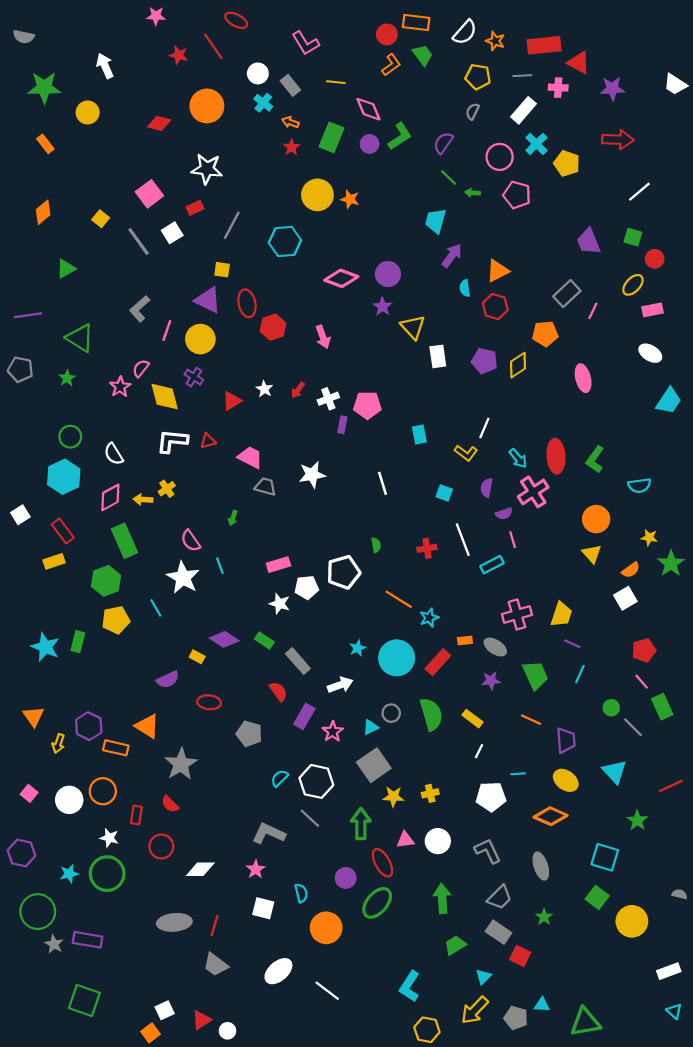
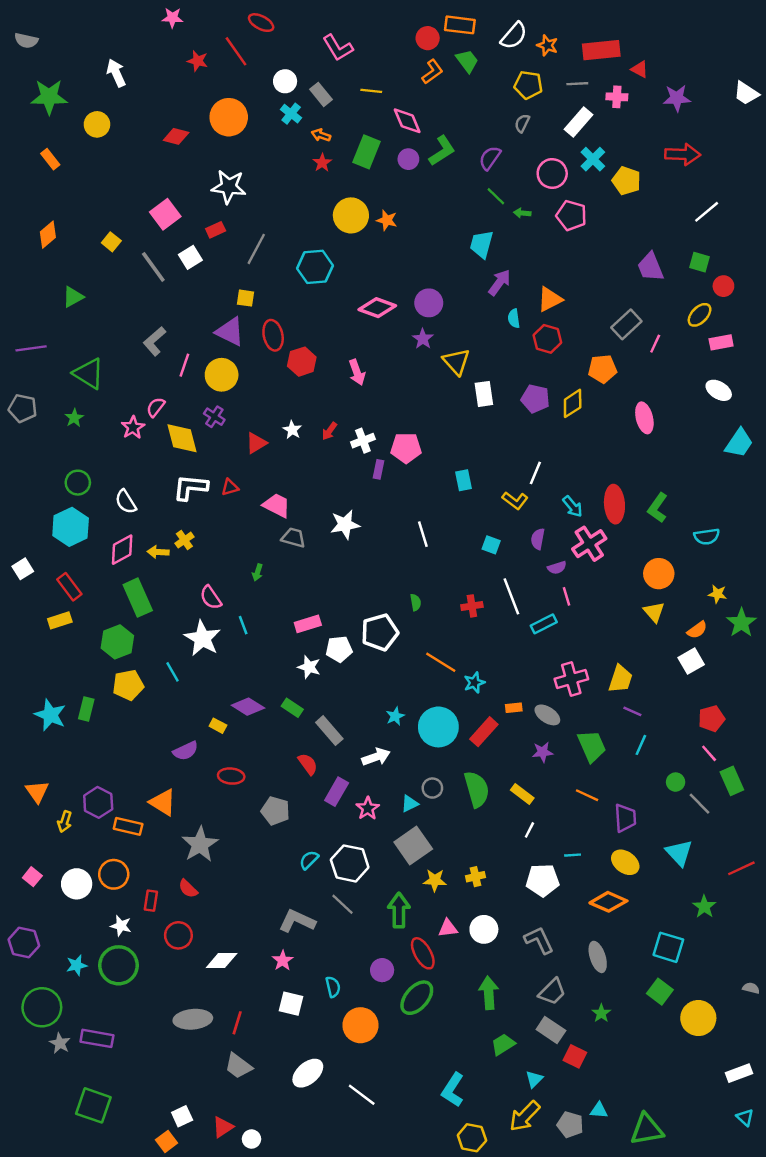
red triangle: (579, 63) -> (640, 69), size x0.7

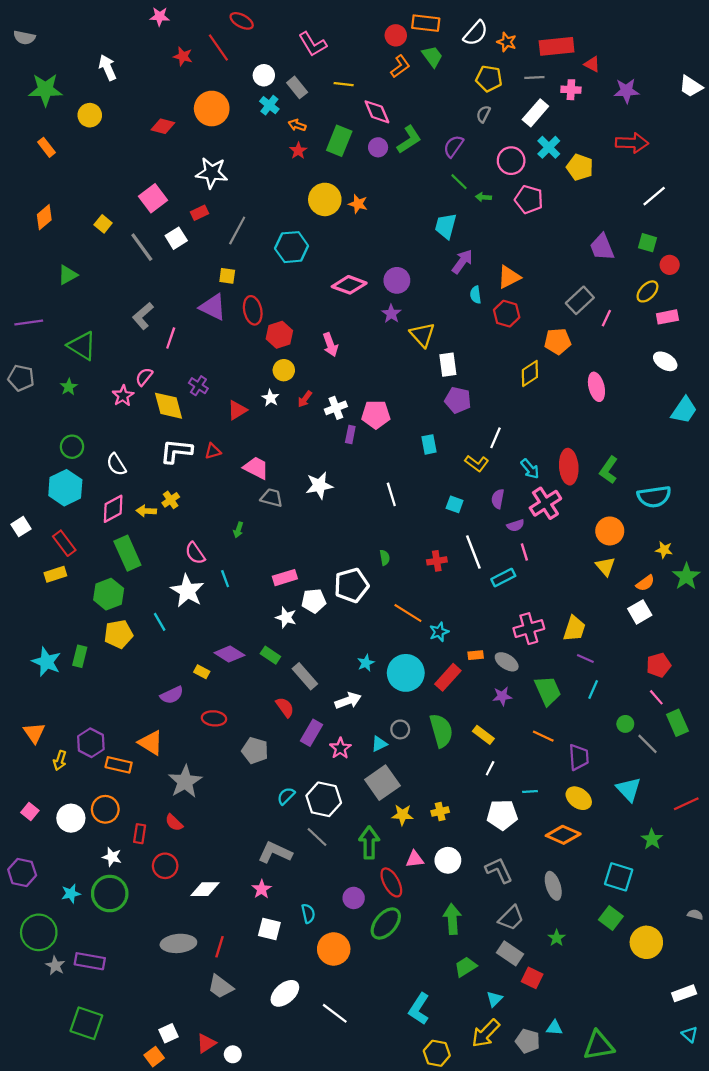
yellow circle: (222, 375) -> (284, 370), moved, size x0.7
purple pentagon: (535, 399) -> (458, 400), moved
cyan semicircle: (707, 536) -> (654, 497), size x1.4

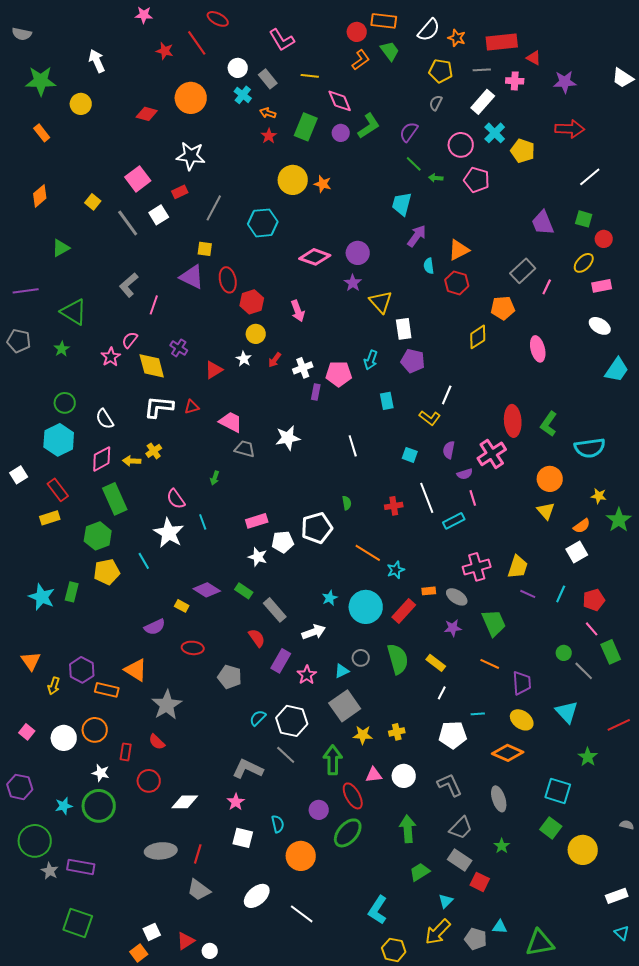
cyan arrow: (530, 469) -> (371, 360), moved, turned 60
cyan line: (593, 690) -> (561, 594), moved

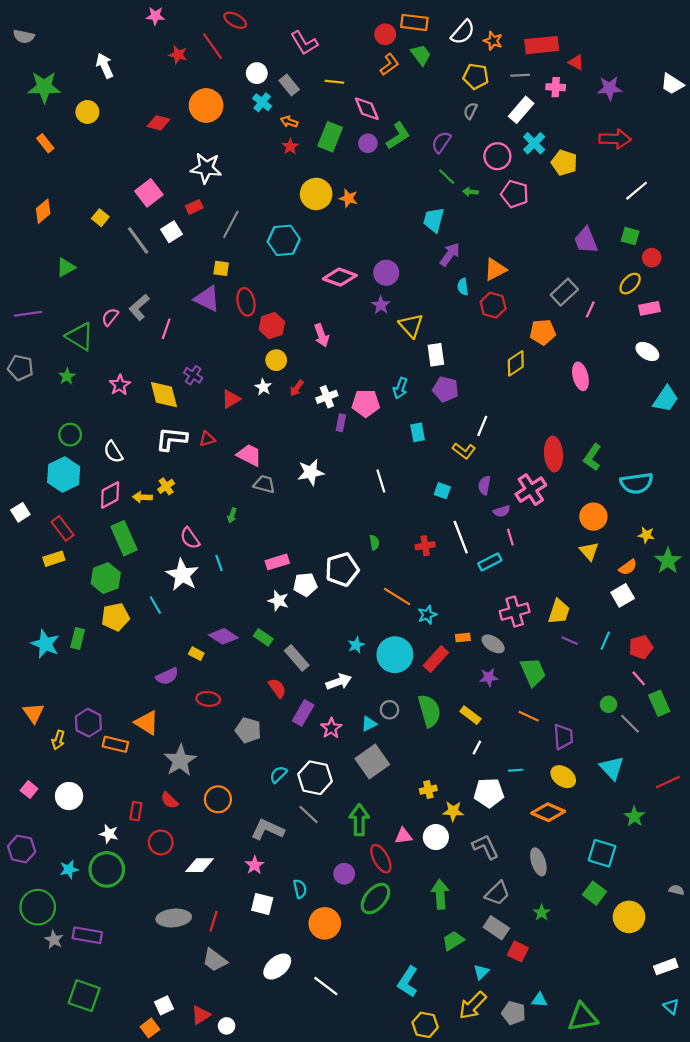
pink semicircle: (130, 340) -> (110, 317), moved
orange circle: (95, 730) -> (218, 799), moved
yellow star: (363, 735) -> (453, 811), moved

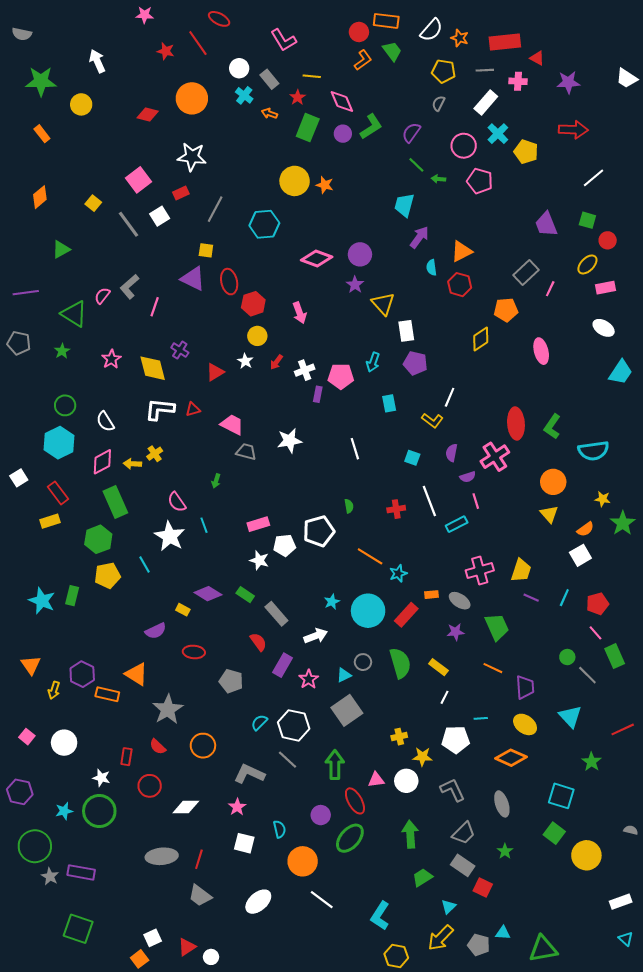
red star: (290, 146) -> (298, 97), moved
white line: (326, 986) -> (322, 900), moved

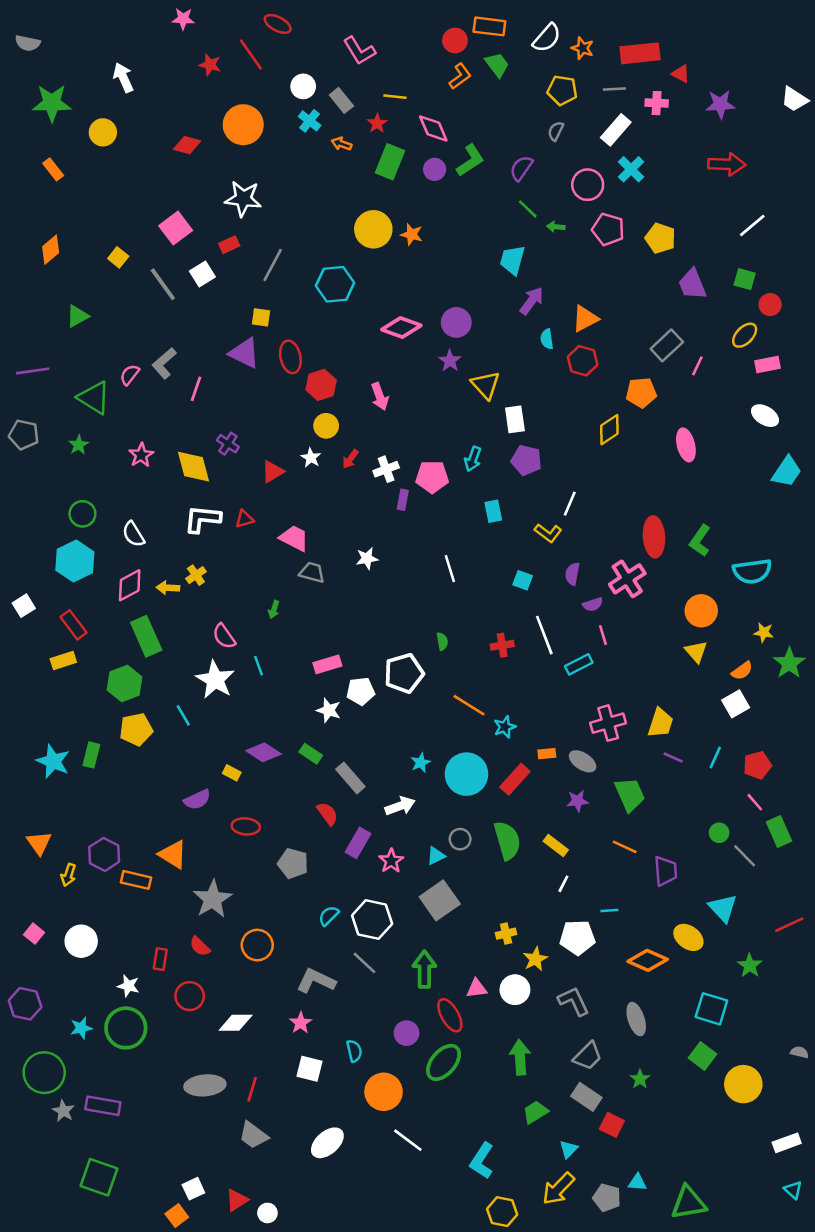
yellow pentagon: (526, 152) -> (660, 238), moved
white star: (290, 441) -> (367, 558), size x0.7
yellow ellipse: (525, 724) -> (688, 937), moved
yellow star: (422, 757) -> (535, 959), turned -30

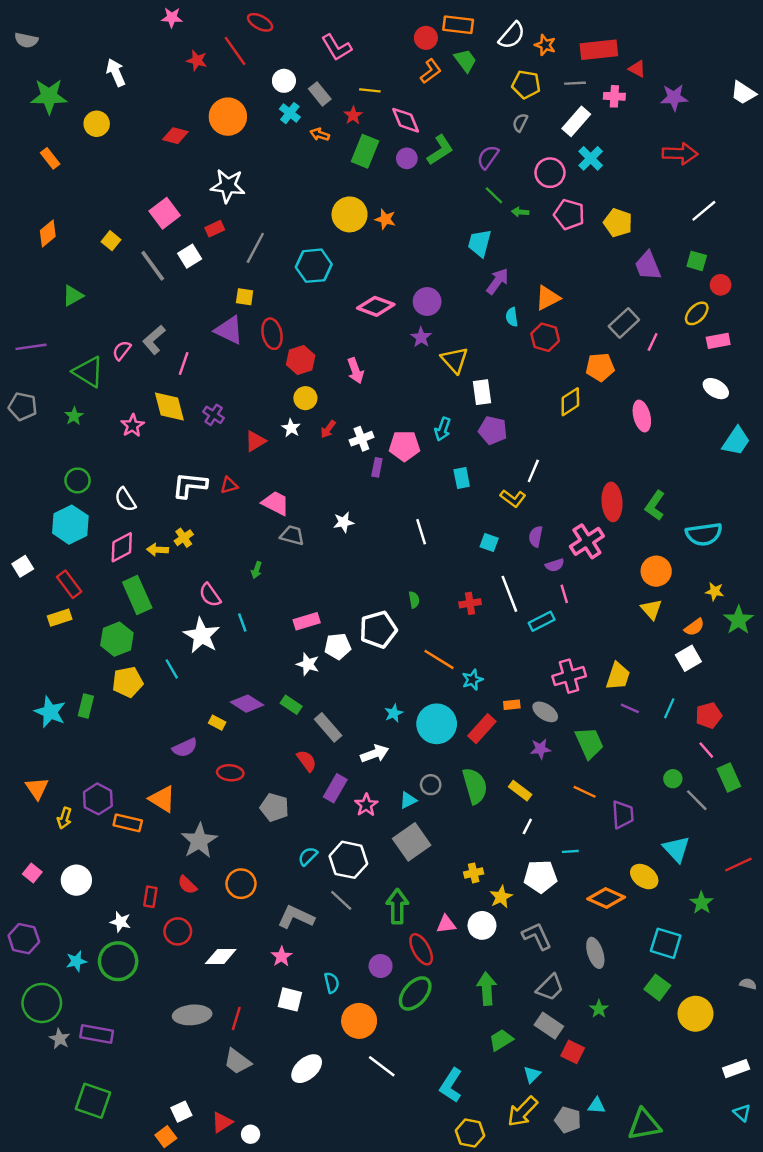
yellow diamond: (193, 467) -> (169, 406), moved

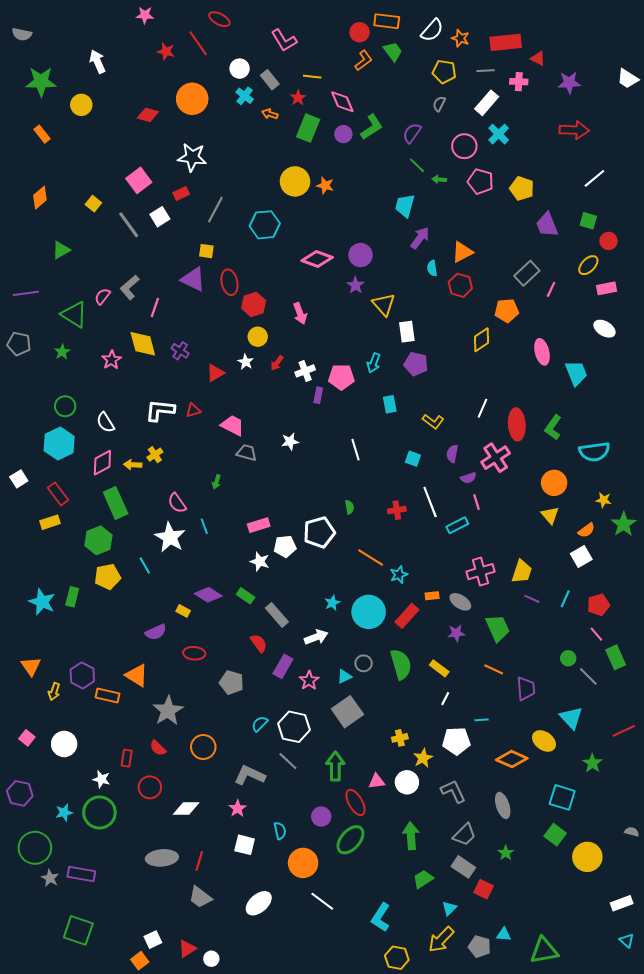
cyan trapezoid: (736, 441) -> (576, 373), moved, turned -56
white line: (533, 471) -> (483, 408), moved

